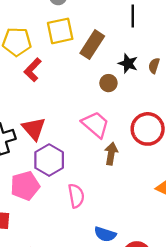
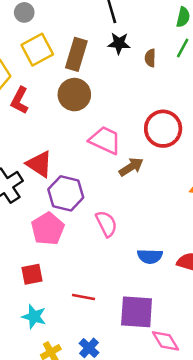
black star: (128, 63) -> (119, 43), moved
brown circle: (108, 83) -> (74, 95), moved, size x1.6
brown arrow: (111, 154) -> (131, 167), turned 65

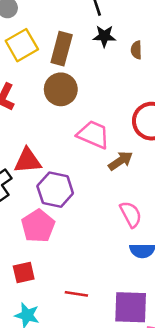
red triangle: (39, 164) -> (28, 161), turned -36
pink semicircle: (106, 224) -> (131, 214), moved

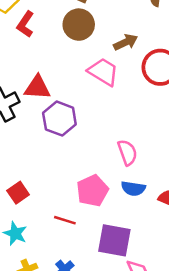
brown arrow: (121, 161) -> (126, 42), moved
pink pentagon: (38, 226) -> (92, 191), moved
red square: (24, 273) -> (18, 193), turned -30

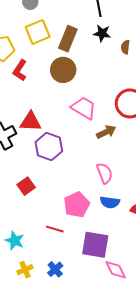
brown arrow: (126, 42) -> (106, 132), moved
red square: (18, 193) -> (26, 186), moved

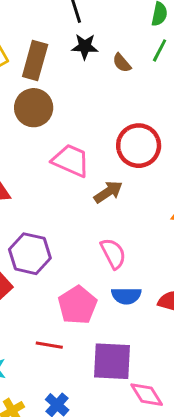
brown semicircle: (125, 47) -> (122, 63), turned -40
purple hexagon: (49, 147) -> (30, 254), moved

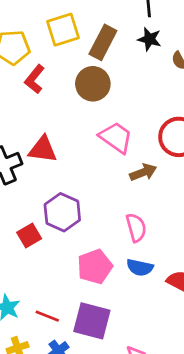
red line: (49, 345) -> (47, 316), moved
purple square: (112, 361) -> (92, 321), moved

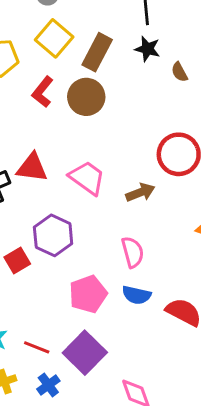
yellow square: (63, 30) -> (54, 38), turned -32
red L-shape: (35, 79) -> (43, 92), moved
pink trapezoid: (116, 137) -> (87, 178), moved
purple square: (92, 321) -> (85, 353), turned 30

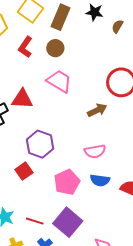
brown semicircle: (179, 72) -> (117, 26), turned 64
brown circle: (86, 97) -> (55, 48), size x0.7
pink trapezoid: (87, 178) -> (59, 81), moved
pink semicircle: (133, 252) -> (95, 151), turned 100
red square: (17, 260) -> (24, 171), moved

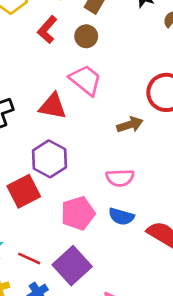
red triangle: (22, 99) -> (53, 106), moved
red square: (24, 171) -> (24, 191), size x1.4

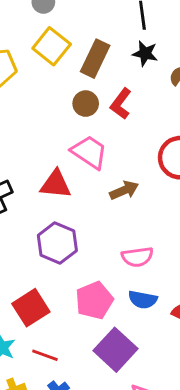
red L-shape: (47, 30) -> (121, 104), moved
brown arrow: (130, 125) -> (124, 190), moved
red square: (24, 191) -> (31, 308), moved
purple square: (72, 266) -> (116, 350), moved

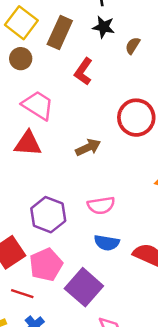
brown circle: (86, 104) -> (21, 59), moved
pink trapezoid: (89, 152) -> (38, 105), moved
purple hexagon: (57, 243) -> (48, 215), moved
pink pentagon: (94, 300) -> (46, 265), moved

